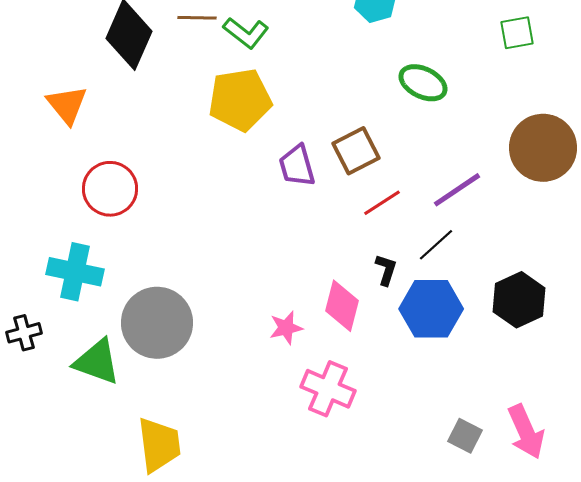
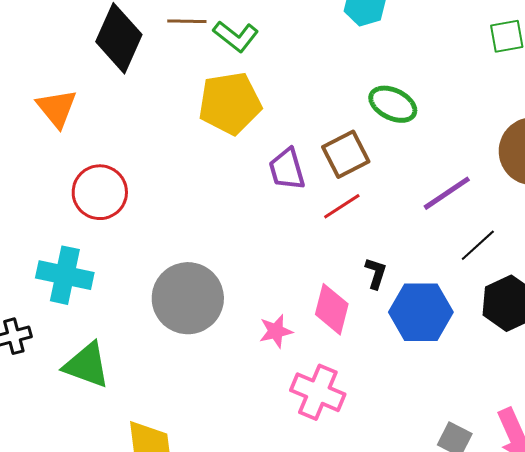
green ellipse: (423, 83) -> (393, 104), moved
red line: (382, 203) -> (342, 206), moved
black line: (436, 245) -> (478, 245), moved
gray circle: (157, 323) -> (188, 298), moved

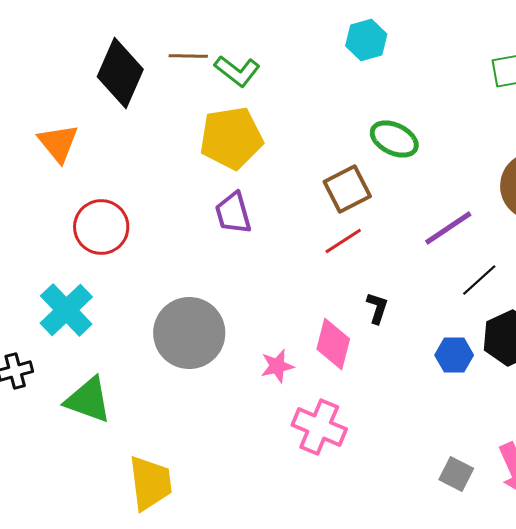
purple trapezoid: (287, 169) -> (233, 213), moved
cyan cross: (65, 275) -> (66, 310), turned 34
blue hexagon: (421, 312) -> (454, 355), moved, size x0.6

